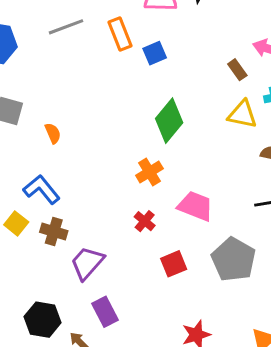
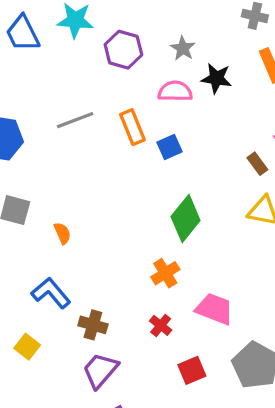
yellow square: (16, 223) -> (27, 347), moved
brown cross: (54, 232) -> (93, 325), moved

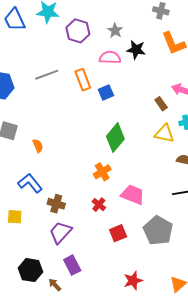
yellow square: (27, 347) -> (15, 217), turned -35

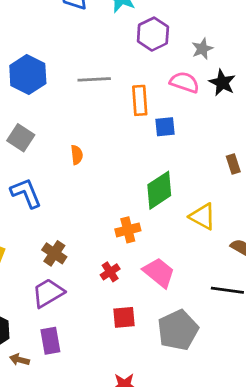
yellow triangle: (164, 134) -> (203, 216), moved
orange semicircle: (38, 146) -> (77, 155), moved
blue L-shape: (30, 183) -> (26, 193), moved
brown arrow: (55, 285) -> (19, 360), turned -48

